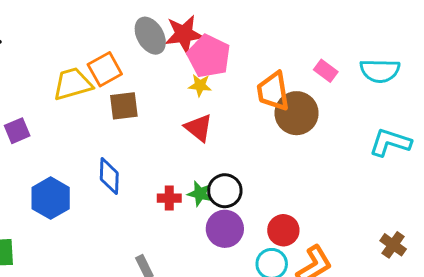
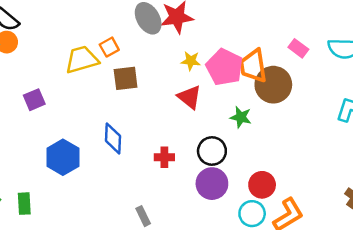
pink pentagon: (209, 56) -> (224, 67), moved
orange square: (105, 69) -> (109, 47), size x0.7
green star: (200, 194) -> (241, 117), moved

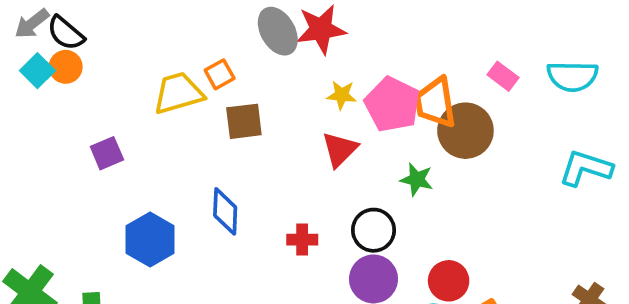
red triangle: (189, 97) -> (340, 149), turned 36

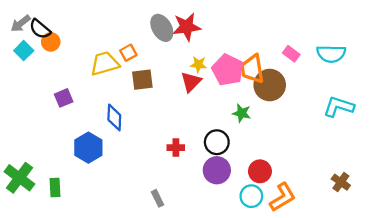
orange circle: (66, 67) -> (51, 42), moved
red triangle: (340, 149) -> (191, 82), moved
blue diamond: (225, 211) -> (114, 117), moved

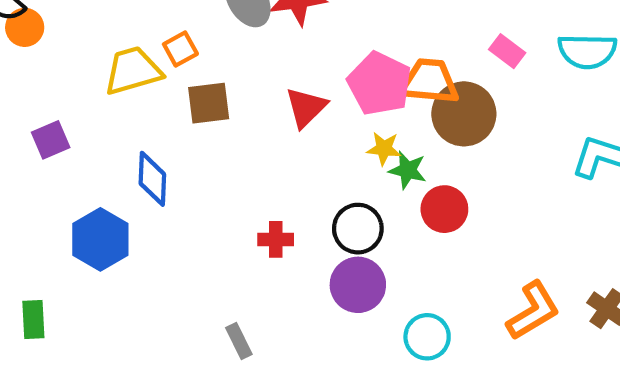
yellow star: (198, 65) -> (384, 149), moved
orange trapezoid: (252, 69) -> (429, 81), turned 104
red circle: (260, 171) -> (444, 209), moved
orange L-shape: (283, 197) -> (533, 311), moved

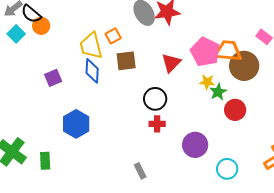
yellow trapezoid: (133, 71) -> (91, 46), turned -88
green star: (408, 170) -> (218, 92), turned 30
blue diamond: (152, 179) -> (92, 71), moved
black circle: (358, 229) -> (155, 99), moved

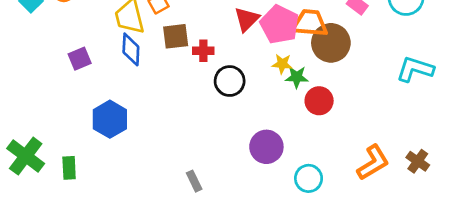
red triangle: (171, 63) -> (247, 19), moved
green star: (218, 92) -> (297, 77), turned 30
black circle: (155, 99) -> (230, 81), moved
red cross: (157, 124) -> (203, 51), moved

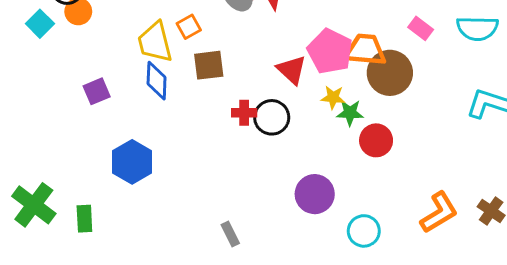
red triangle: (247, 19) -> (292, 70), moved, turned -32
red cross: (203, 51) -> (244, 113), moved

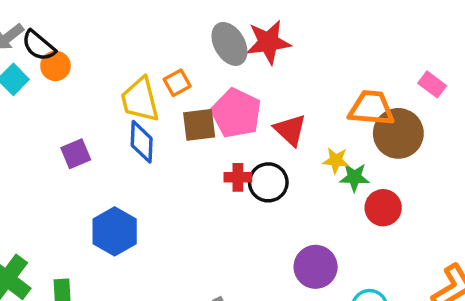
pink pentagon: (330, 51) -> (236, 113), moved

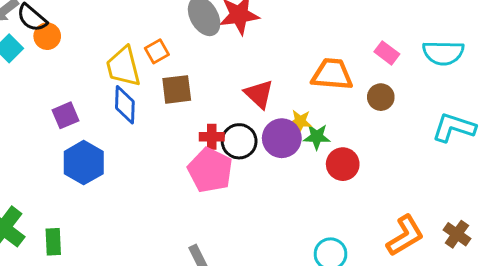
pink pentagon: (236, 113) -> (210, 170), moved
brown circle: (398, 133) -> (381, 97), moved, size x0.6
blue hexagon: (115, 231) -> (84, 163), moved
purple circle: (316, 267) -> (282, 138), moved

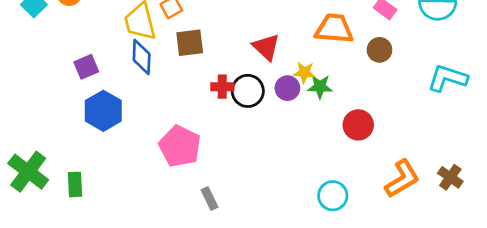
purple circle: (282, 138) -> (287, 88), size x0.7
red circle: (343, 164) -> (358, 125), moved
pink pentagon: (210, 170) -> (180, 146), moved

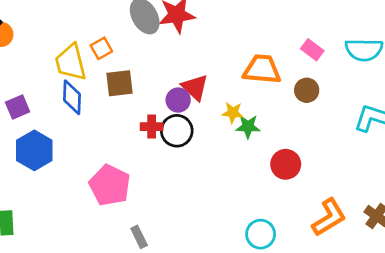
purple circle: (287, 88) -> (178, 100), moved

